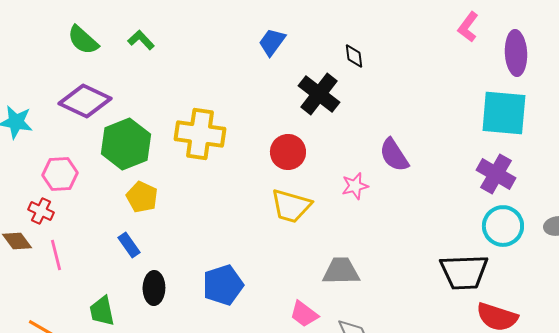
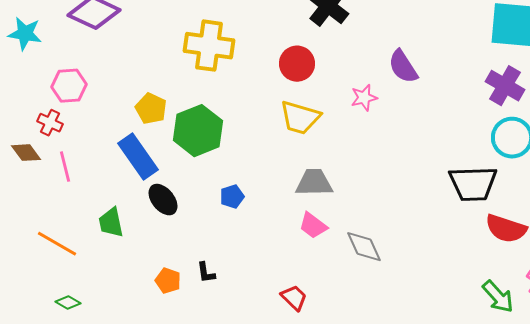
green hexagon: (126, 144) -> (198, 131), moved
blue rectangle: (129, 245) -> (138, 157), size x1.8
gray trapezoid: (341, 271) -> (314, 183), moved
blue pentagon: (223, 285) -> (232, 197), size x0.6
black ellipse: (154, 288) -> (163, 200), turned -40

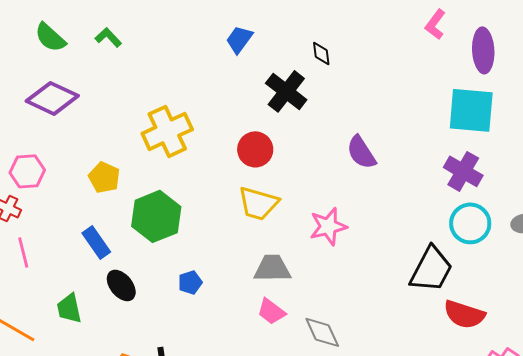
yellow cross: (209, 46) -> (167, 131), turned -33
pink star: (364, 98) -> (328, 226), moved, size x1.4
yellow pentagon: (151, 109) -> (104, 177), moved
blue rectangle: (138, 157) -> (96, 242), size x0.7
black trapezoid: (473, 184) -> (431, 269), turned -60

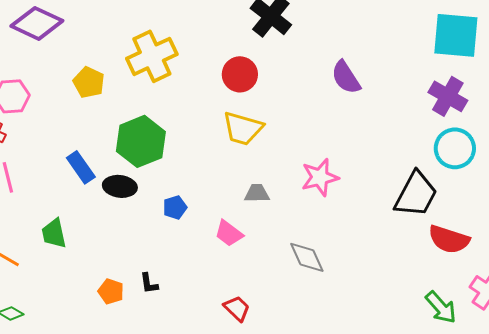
yellow pentagon: (104, 177) -> (89, 82), moved
pink star: (328, 226) -> (320, 177), moved
gray trapezoid: (272, 268) -> (257, 193), size x0.7
black ellipse: (121, 285) -> (120, 186), moved, turned -44
pink trapezoid: (271, 311) -> (229, 233), moved

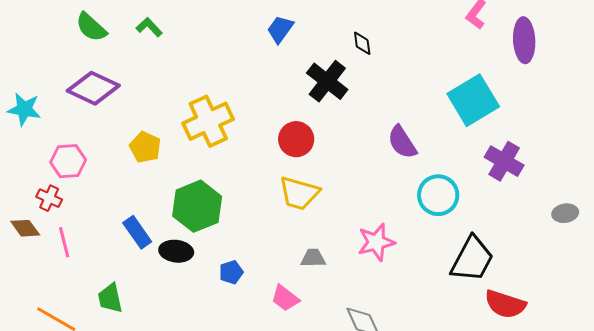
cyan square: (456, 35) -> (473, 100), moved, turned -36
cyan circle: (455, 148) -> (438, 195), moved

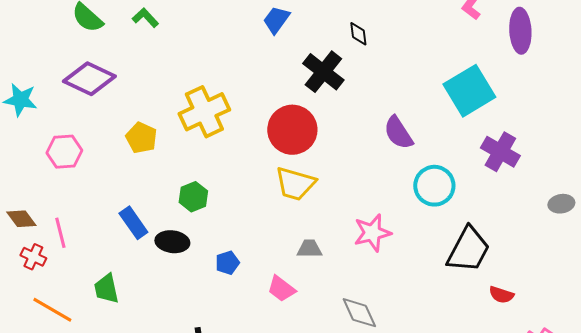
red circle: (296, 139) -> (292, 130), size x1.4
red cross: (49, 198) -> (33, 257), moved
green hexagon: (197, 206) -> (193, 197), size x0.6
red semicircle: (505, 304) -> (501, 295), size x0.6

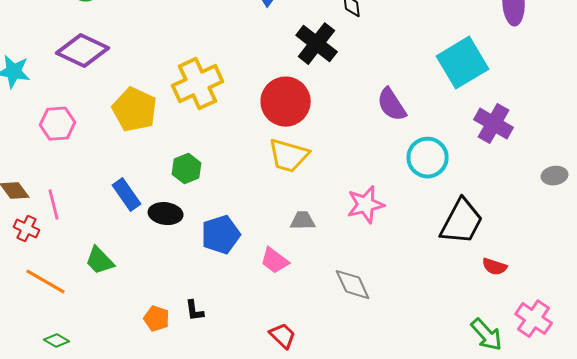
yellow pentagon: (141, 138) -> (135, 110), size x1.4
blue pentagon: (227, 263) -> (221, 235), size x1.6
green trapezoid: (106, 289) -> (100, 261), turned -32

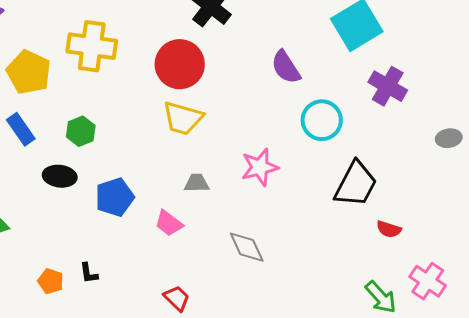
yellow cross: (198, 84) -> (92, 46), turned 33
blue rectangle: (127, 195) -> (21, 129), moved

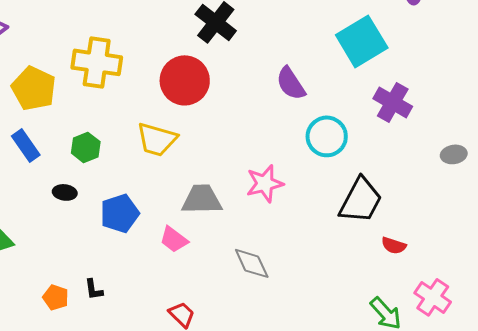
yellow trapezoid: (183, 118) -> (157, 139), moved
black ellipse: (60, 176) -> (65, 192), size x0.7
gray trapezoid: (197, 183) -> (202, 199), size x1.6

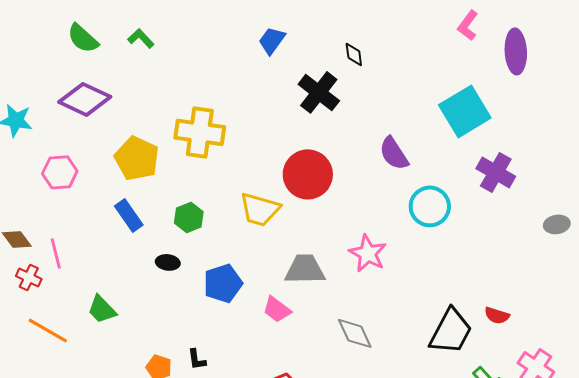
red circle: (185, 80) -> (308, 174), moved
pink star: (265, 183) -> (368, 253), turned -30
black trapezoid: (361, 200) -> (451, 331), moved

